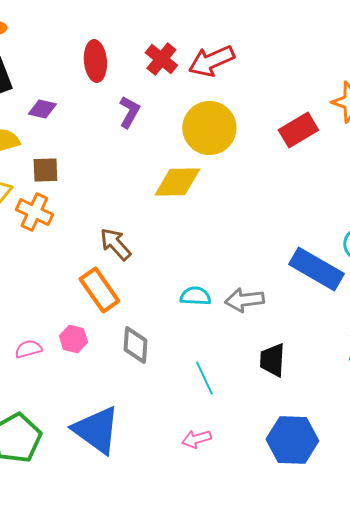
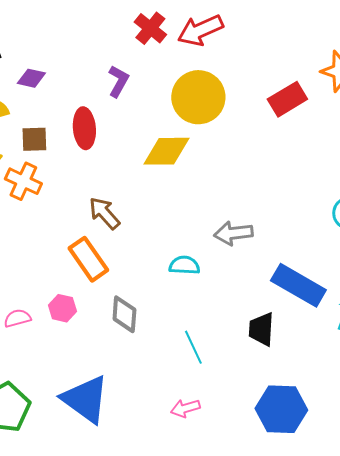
red ellipse: (95, 61) -> (84, 128), moved
blue rectangle: (316, 269) -> (298, 285), moved
gray arrow: (244, 300) -> (233, 233), moved

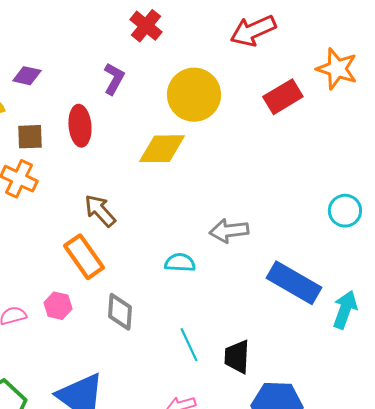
red arrow: (200, 30) -> (253, 31), moved
black trapezoid: (261, 329) -> (237, 357), moved

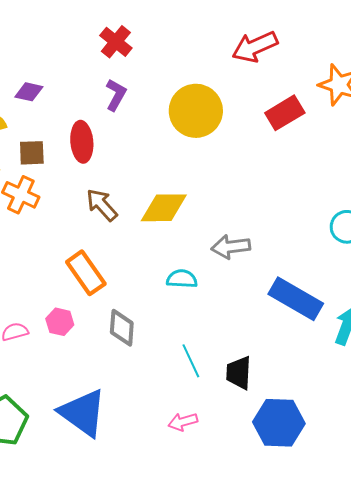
red cross: (146, 26) -> (116, 42), moved
yellow diamond: (162, 149) -> (164, 208), moved
brown arrow: (100, 211) -> (102, 205), moved

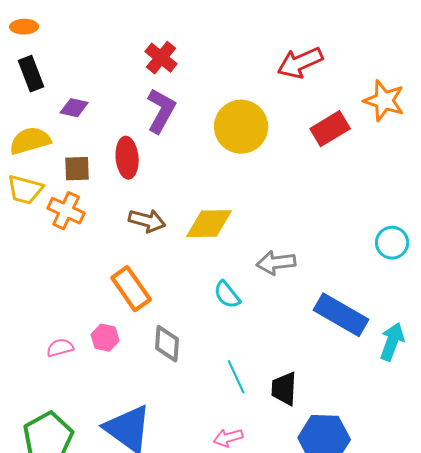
purple L-shape: (116, 95) -> (161, 111), size x1.4
brown arrow: (102, 205) -> (147, 221), turned 147
cyan semicircle: (182, 279) -> (227, 295), turned -132

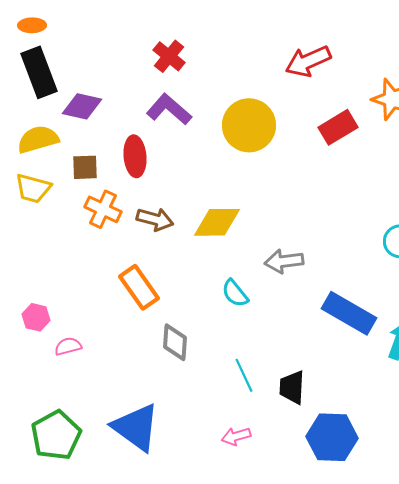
black rectangle: (31, 74) -> (39, 72), size x1.4
purple diamond: (74, 108) -> (82, 106), size x1.4
purple L-shape: (161, 111) -> (169, 109), turned -78
orange cross: (66, 211) -> (103, 209), moved
pink hexagon: (105, 338) -> (36, 317), moved

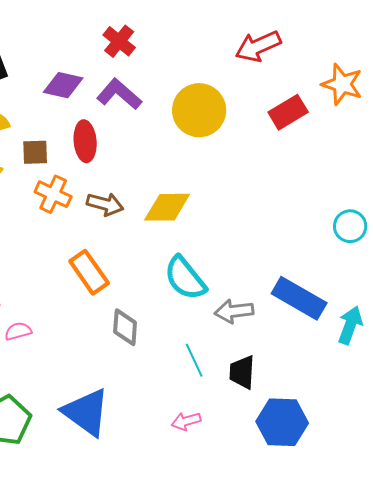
purple diamond: (82, 106) -> (63, 85), moved
gray arrow: (284, 261) -> (234, 311), moved
cyan semicircle: (235, 293) -> (185, 278), size x1.6

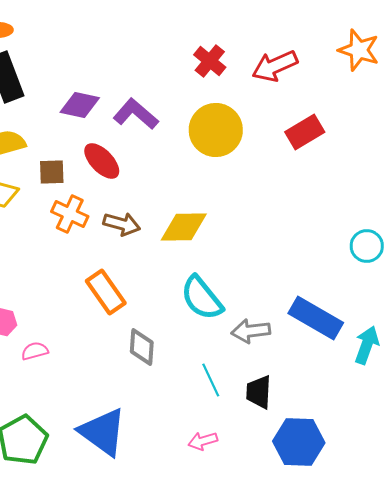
red cross: (119, 41) -> (210, 61), moved
orange star: (342, 84) -> (359, 50), moved
red ellipse: (85, 141) -> (102, 161), turned -39

